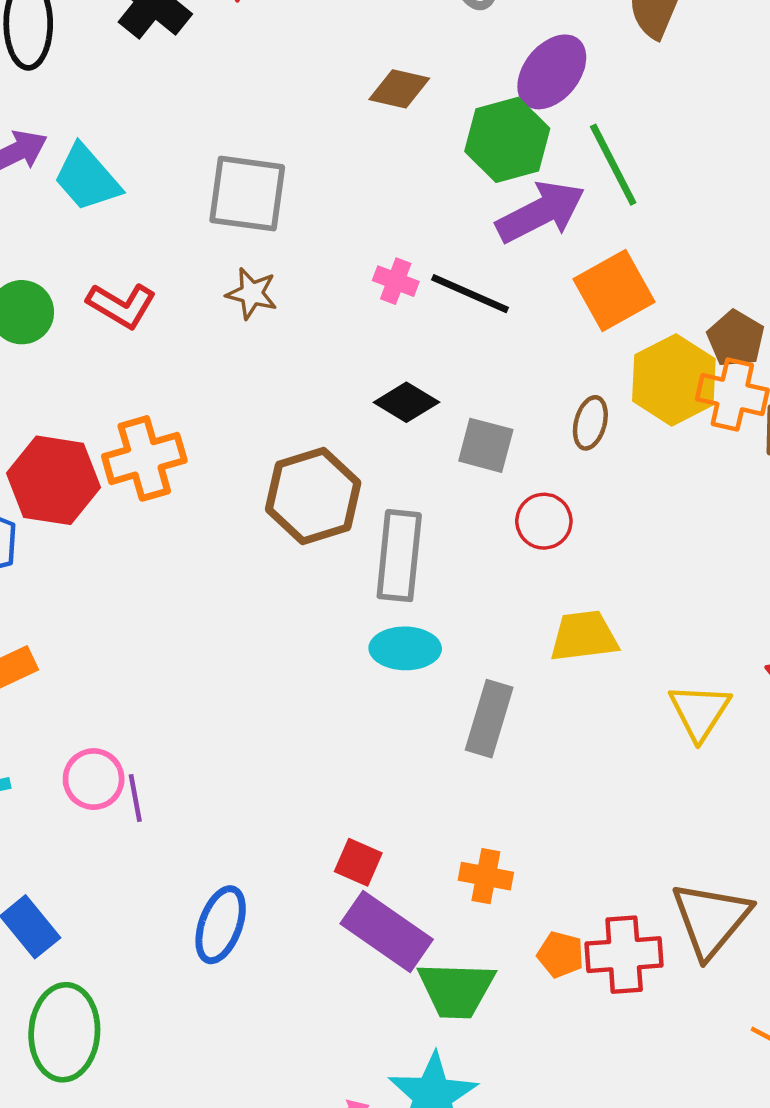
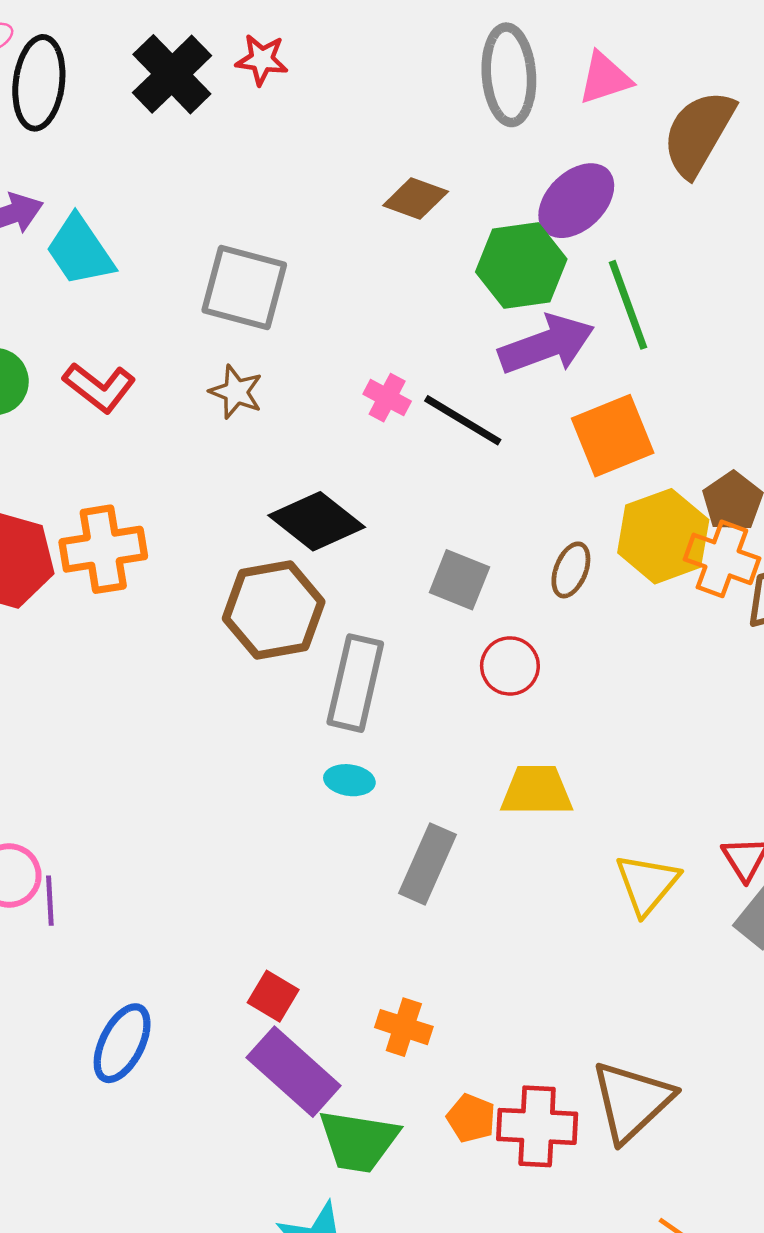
black diamond: (406, 402) -> (317, 521), moved, size x1.4
cyan ellipse: (405, 648) -> (349, 780), size x0.7

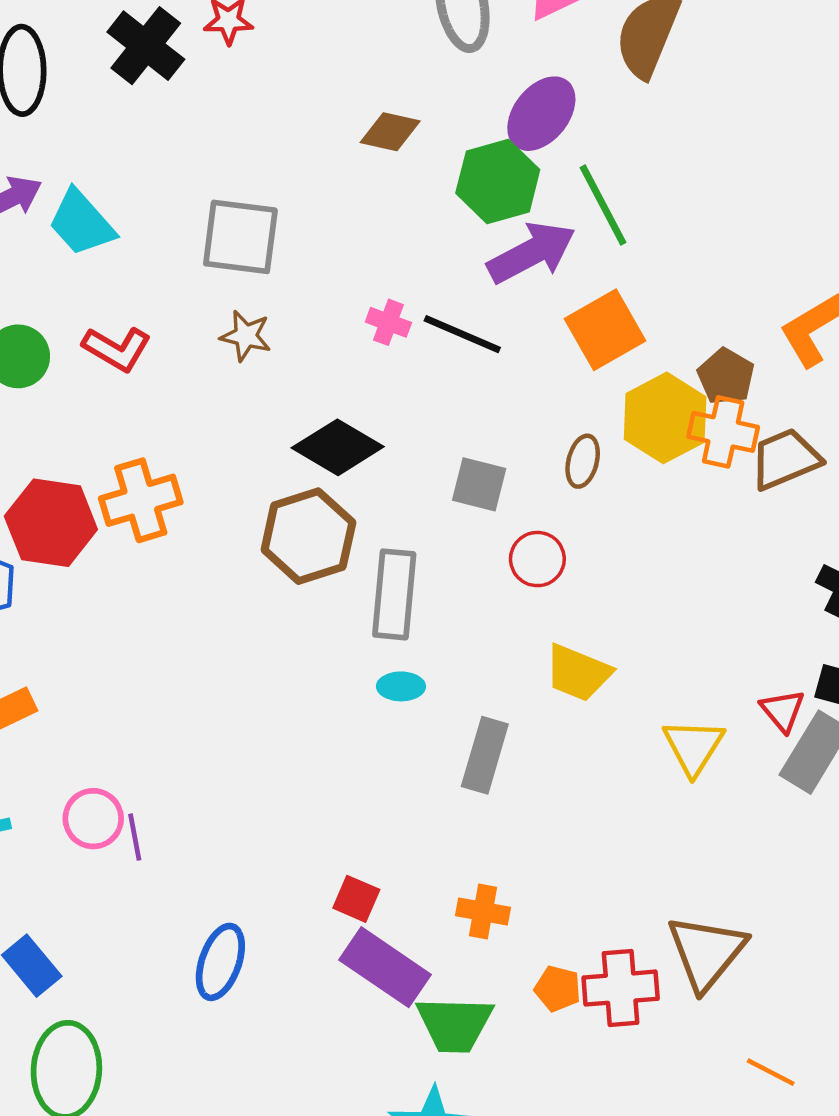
yellow trapezoid: (537, 791) -> (578, 673), turned -150

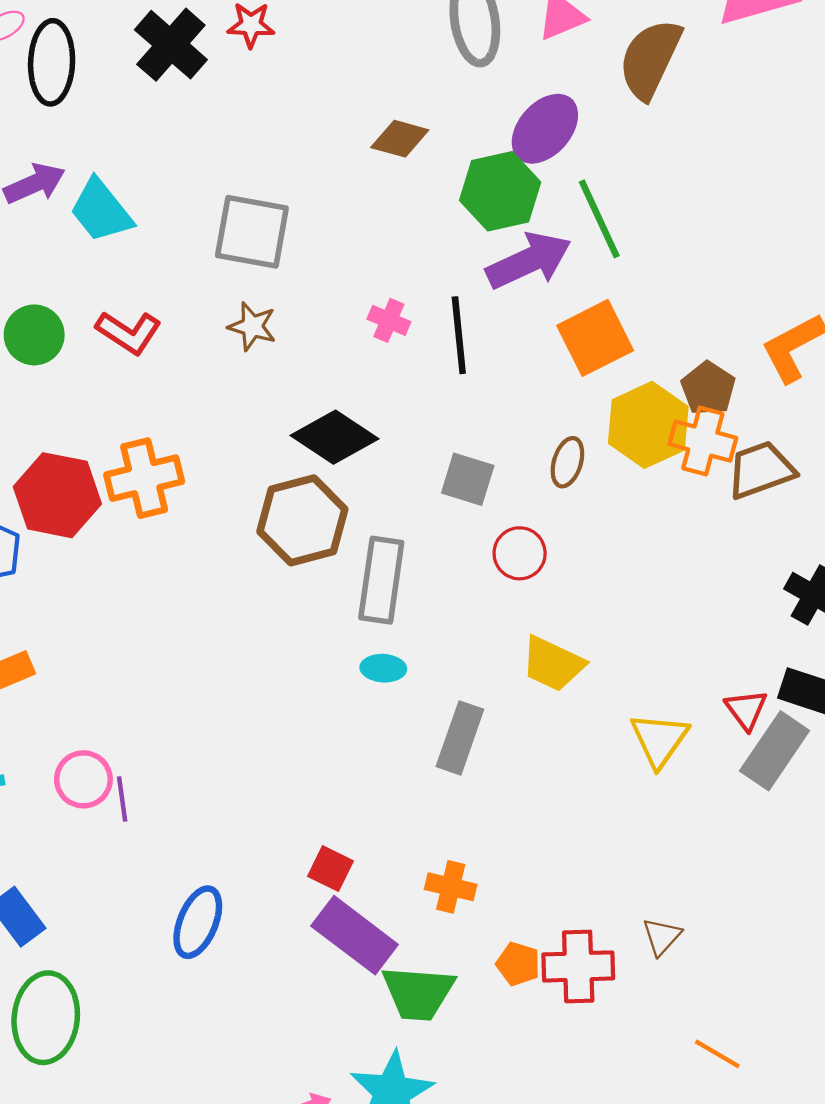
black line: (462, 334) -> (459, 335), turned 58
brown triangle: (706, 952) -> (662, 937), size x0.5

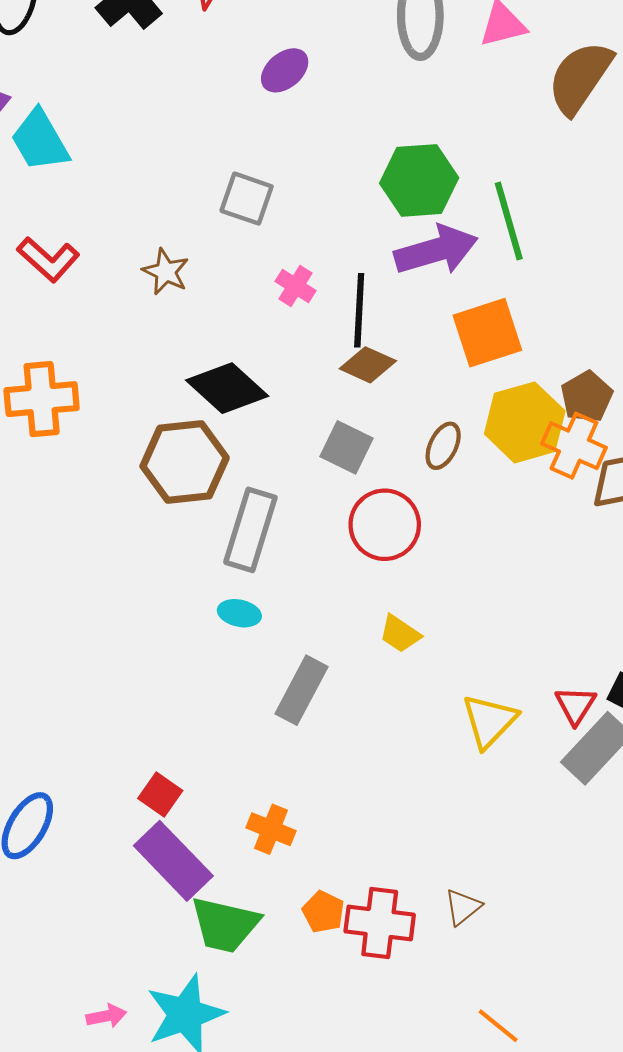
purple ellipse: (545, 129) -> (285, 70), moved, size x0.7
brown diamond: (400, 139) -> (368, 365), moved
gray square: (252, 232) -> (247, 199), moved, size x0.7
red circle: (520, 553) -> (385, 525), size x1.4
yellow trapezoid: (553, 664) -> (400, 634), size x0.7

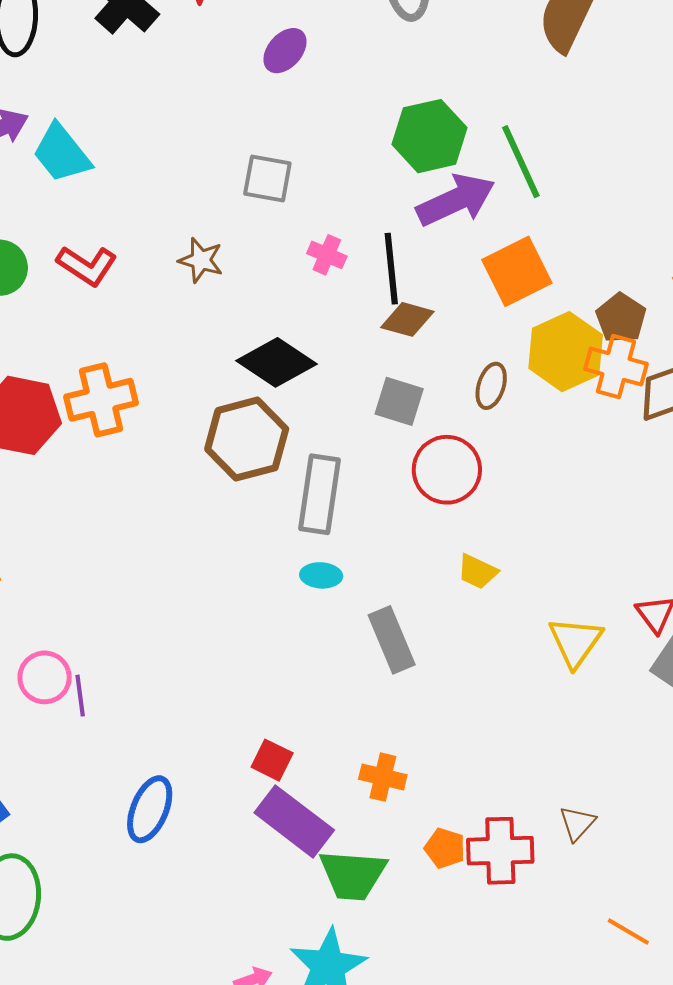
gray rectangle: (301, 690) -> (392, 640), turned -42

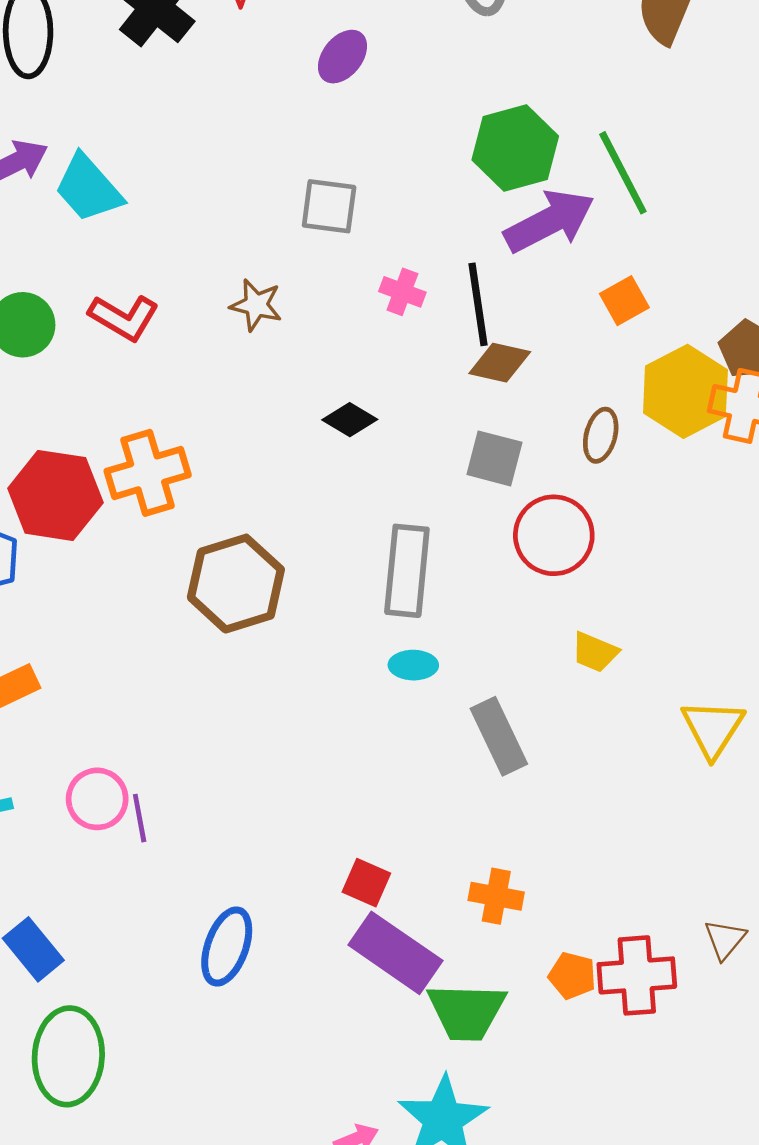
orange square: (517, 271) -> (624, 301), size x0.6
black diamond: (276, 362) -> (350, 420), size x0.6
brown hexagon: (247, 439) -> (236, 584), moved

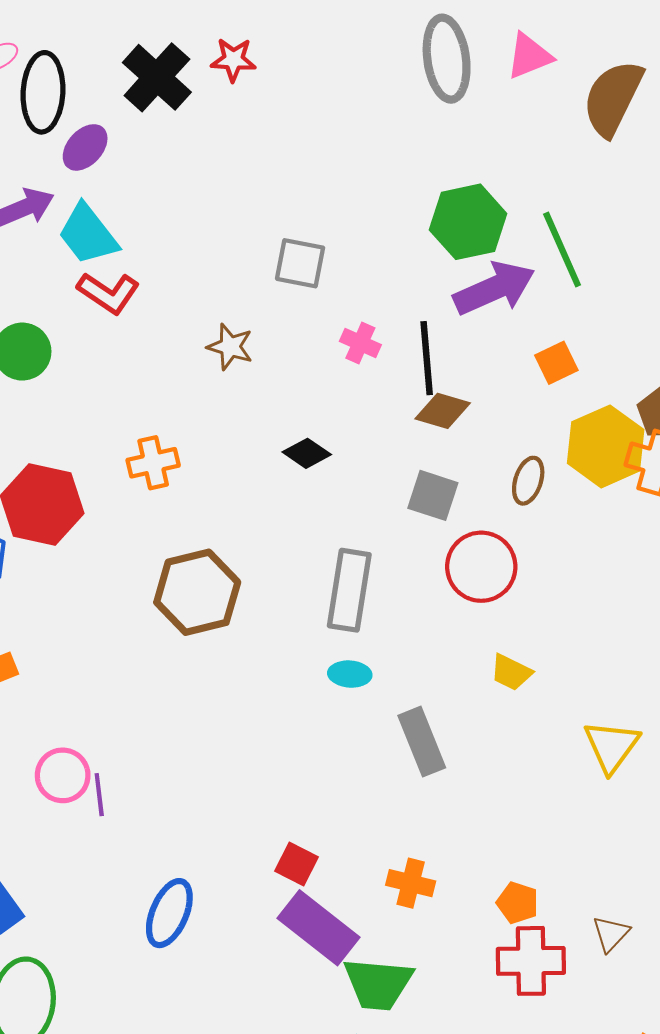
purple ellipse: (342, 57) -> (85, 147), moved
red L-shape: (124, 317) -> (108, 293), moved
orange cross: (148, 473) -> (153, 463), moved, size x0.7
orange pentagon: (572, 976) -> (518, 903), moved

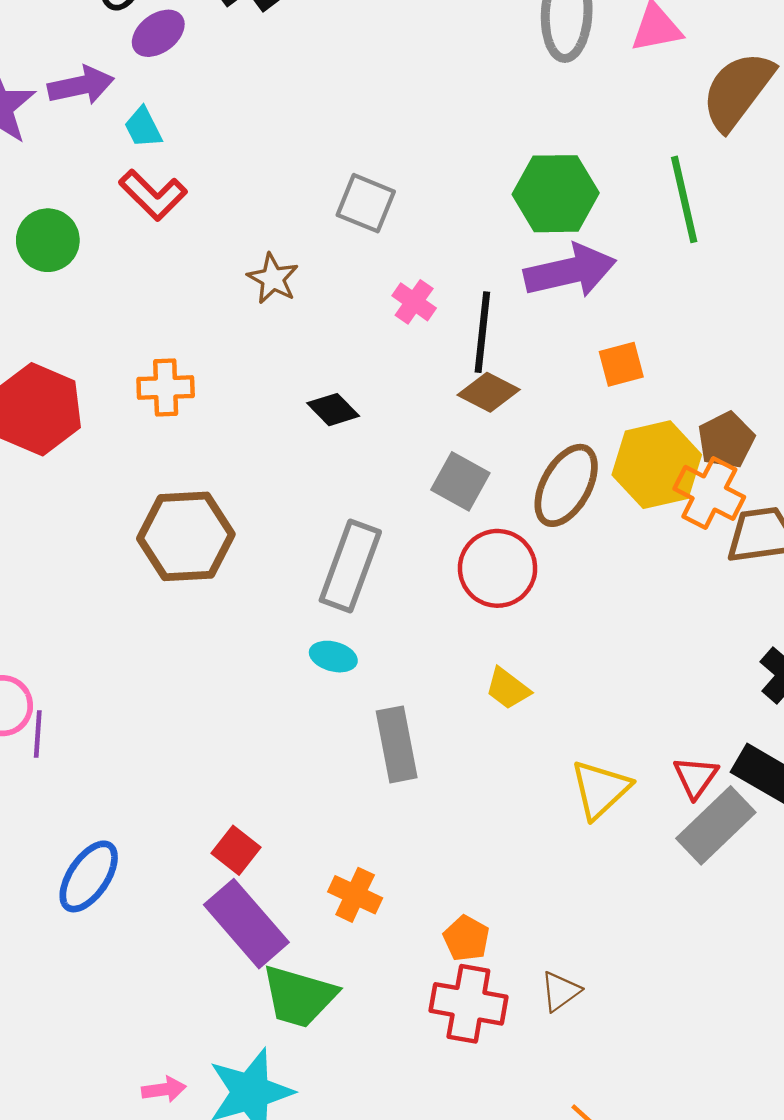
cyan trapezoid: (88, 234) -> (143, 127), size x0.6
green line: (562, 250) -> (684, 199), moved
brown ellipse: (528, 481) -> (566, 485), size x1.6

